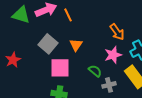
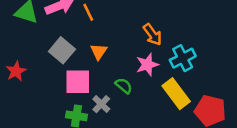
gray cross: (109, 85) -> (101, 104), moved, turned -32

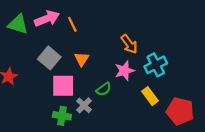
green semicircle: (124, 86) -> (104, 89), turned 105
yellow rectangle: (176, 94) -> (150, 96), size x0.7

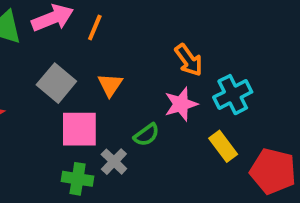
orange line: (72, 24) -> (95, 27), turned 49

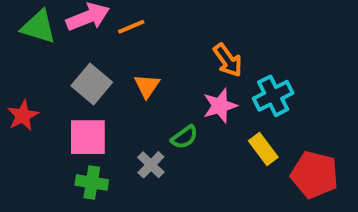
orange line: (95, 27) -> (131, 27), turned 44
pink square: (79, 129) -> (88, 137), moved
green cross: (78, 179) -> (92, 183), moved

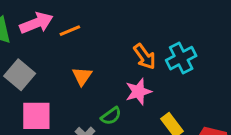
gray square: (92, 84) -> (20, 75), moved
cyan cross: (273, 96) -> (181, 58), moved

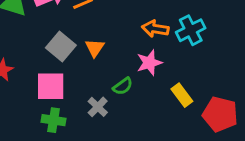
orange arrow: (145, 56) -> (155, 29), turned 135
gray square: (20, 75) -> (61, 46), moved

